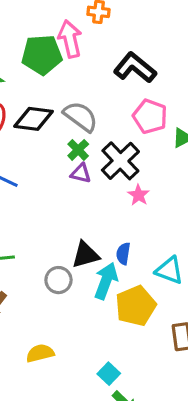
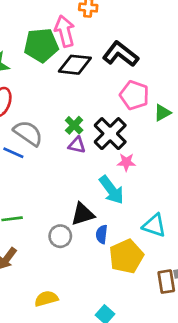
gray semicircle: (81, 117) -> (28, 133), moved
black diamond: (34, 119) -> (75, 65), moved
pink star: (139, 195) -> (126, 162), turned -30
blue semicircle: (123, 254) -> (102, 234), moved
cyan arrow: (106, 281) -> (111, 190), moved, turned 124

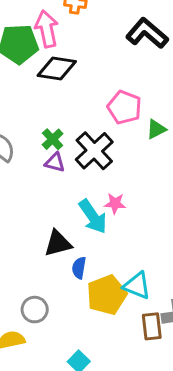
black L-shape: (120, 54) -> (147, 33), moved
pink star: (126, 162) -> (115, 203), moved
cyan triangle: (154, 225) -> (137, 286), moved
gray circle: (60, 236) -> (35, 310), moved

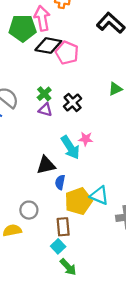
pink pentagon: (124, 107) -> (67, 53), moved
black cross: (94, 151) -> (73, 102), size x0.7
brown rectangle: (152, 326) -> (63, 227), moved

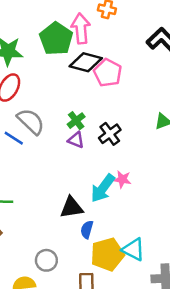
green pentagon: (23, 28) -> (56, 39), turned 30
cyan arrow: (70, 147) -> (103, 188), turned 65

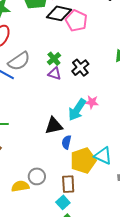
gray semicircle: (31, 121) -> (19, 61), turned 105
gray circle: (46, 260) -> (37, 176), moved

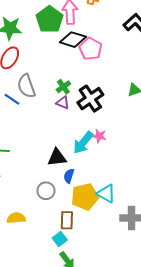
gray semicircle: (19, 61) -> (26, 86), turned 100
black cross: (80, 68) -> (90, 99), size x1.4
gray circle: (37, 176) -> (46, 191), moved

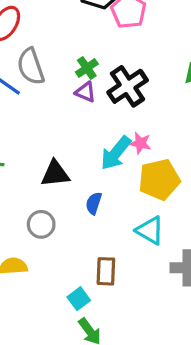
black triangle: (57, 157) -> (55, 174), moved
gray circle: (46, 191) -> (41, 224), moved
yellow pentagon: (85, 197) -> (159, 180), moved
brown rectangle: (67, 220) -> (106, 271), moved

